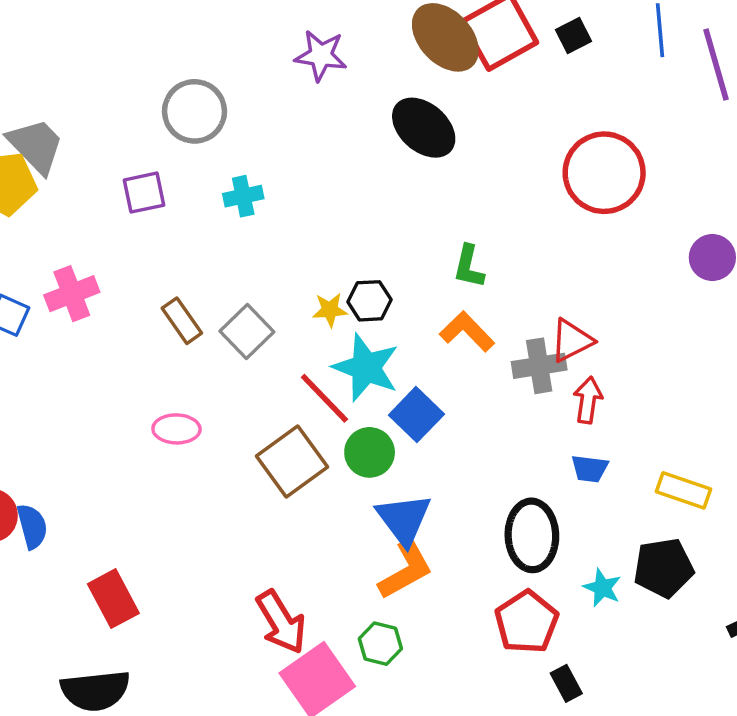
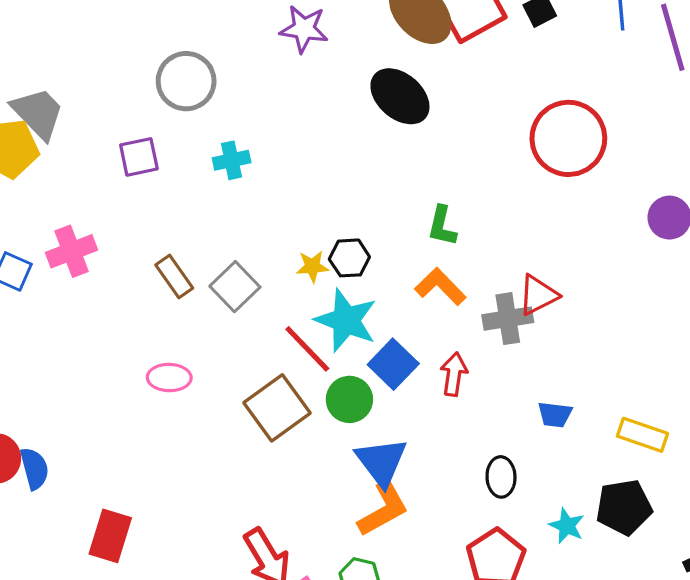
red arrow: (588, 400) -> (454, 374), moved
black ellipse: (532, 535) -> (501, 477), size x0.6
red rectangle: (113, 599) -> (110, 536), turned 45

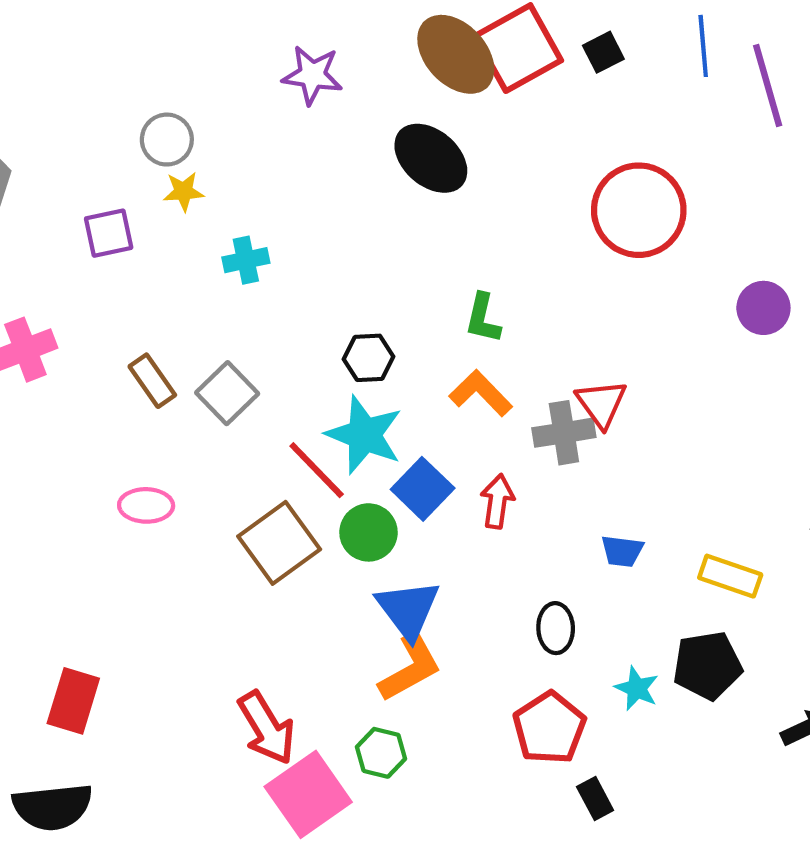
gray circle: (186, 81) -> (167, 140), size x0.7
cyan cross: (232, 160) -> (246, 260), moved
yellow star: (312, 266) -> (183, 192), moved
red triangle: (538, 295) -> (601, 404), turned -39

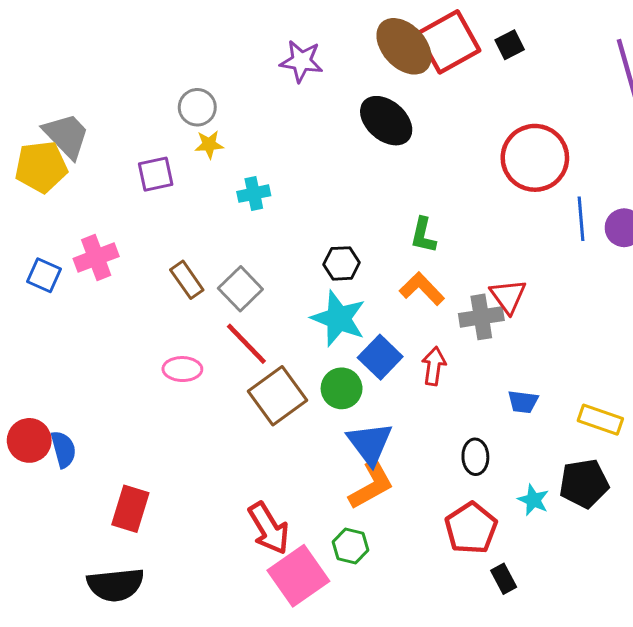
blue line: (703, 46) -> (581, 219), moved
red line: (317, 470) -> (246, 344), moved

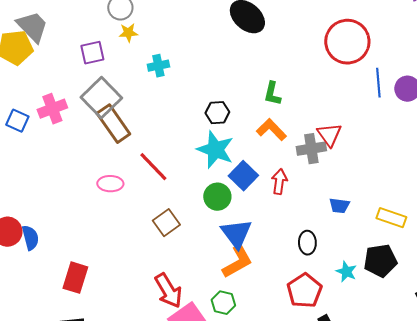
brown rectangle: (187, 280) -> (113, 124), size x1.5
gray square: (240, 289) -> (101, 98), moved, size x1.4
brown square: (278, 396) -> (166, 223), moved, size x0.7

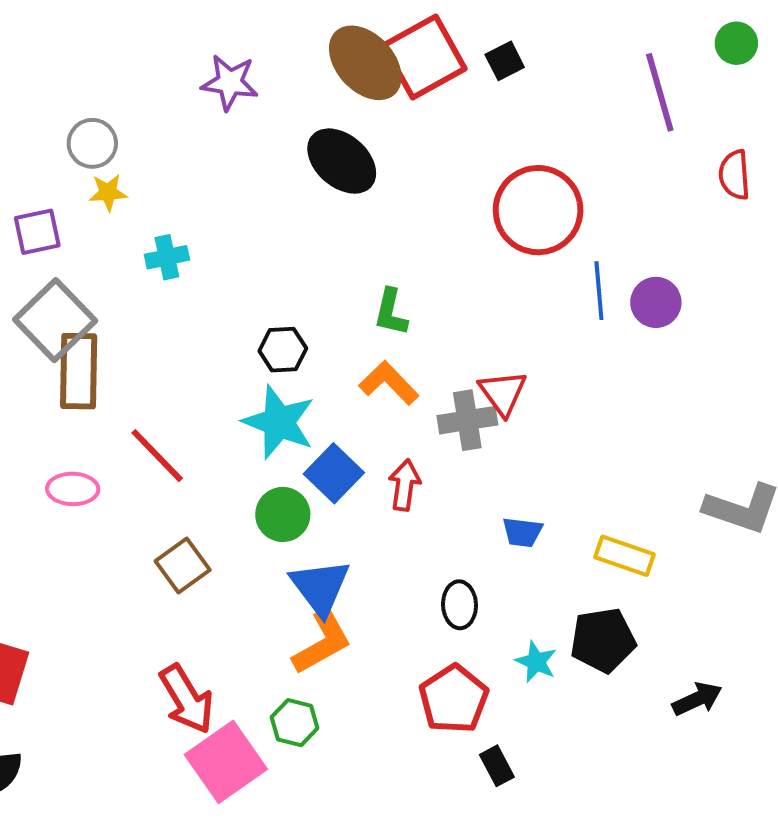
brown rectangle: (113, 124) -> (79, 371), turned 36

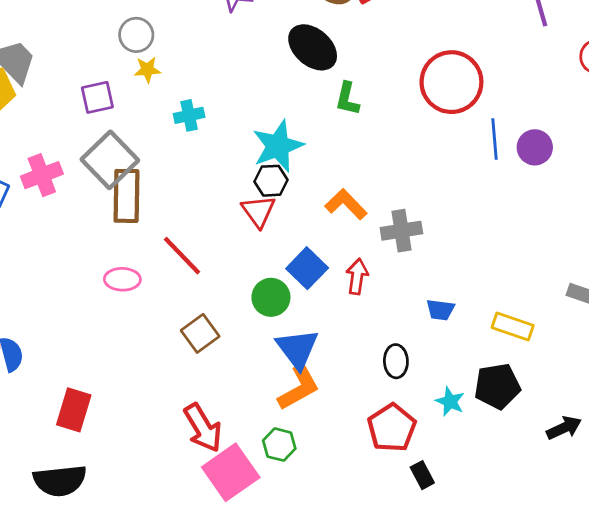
green L-shape: (391, 312) -> (347, 99), moved
red triangle: (503, 393) -> (258, 211), moved
cyan star: (279, 422) -> (278, 146), moved, turned 30

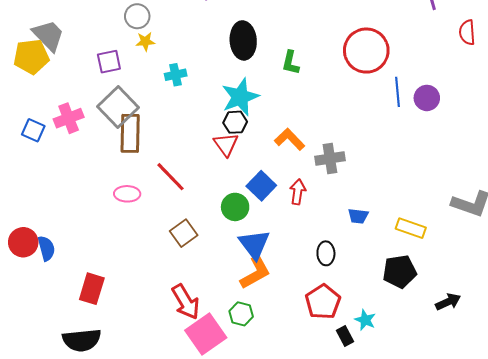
black ellipse: (313, 47) -> (243, 40), moved, turned 45
cyan star: (450, 401) -> (365, 320), moved

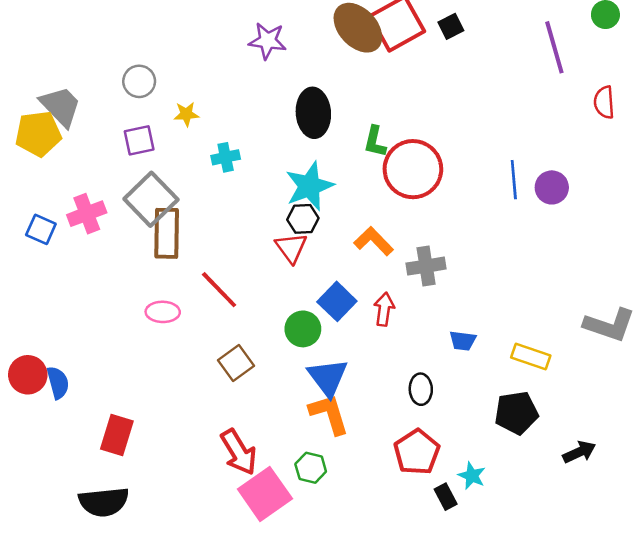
gray circle: (137, 16) -> (139, 81), moved
red circle: (366, 51) -> (413, 169), moved
orange L-shape: (255, 273) -> (329, 414), turned -78

